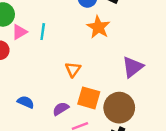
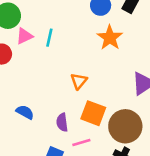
purple semicircle: (61, 109) -> (62, 122), turned -70

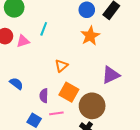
pink triangle: (24, 36) -> (23, 41), moved

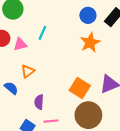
orange triangle: (61, 66) -> (28, 71), moved
orange square: (69, 92) -> (80, 88), moved

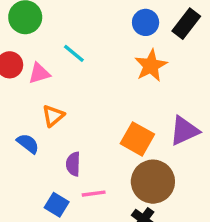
cyan line: (42, 33) -> (74, 53), turned -72

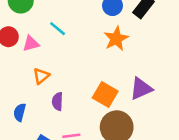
blue semicircle: (28, 144) -> (20, 112), moved, turned -114
purple semicircle: (73, 164) -> (57, 101), moved

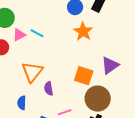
pink triangle: (31, 43) -> (19, 35), moved
orange triangle: (41, 76) -> (32, 72), size x1.6

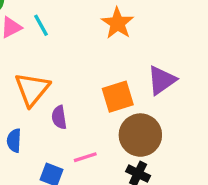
cyan line: (37, 33) -> (41, 25), turned 32
orange square: (84, 76) -> (118, 97), turned -36

